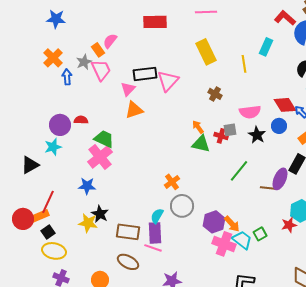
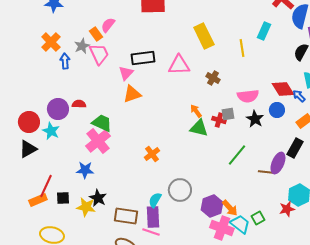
pink triangle: (168, 81) -> (179, 65), moved, turned 45
cyan star: (53, 147) -> (51, 131), turned -30
orange cross: (172, 182) -> (152, 154), moved
red circle: (23, 219) -> (29, 122), moved
black square: (48, 232) -> (63, 198), moved, turned 32

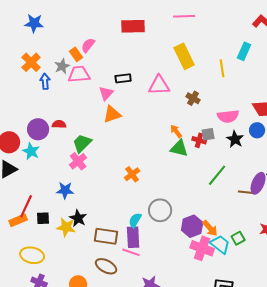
pink trapezoid: (99, 54) -> (79, 74), turned -70
black rectangle: (143, 58) -> (123, 78), size x0.7
green trapezoid: (102, 123) -> (82, 143), turned -70
pink cross: (98, 141) -> (78, 161), size x0.7

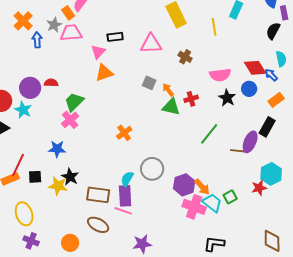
gray square: (208, 134) -> (149, 83), moved, turned 32
red cross: (199, 140) -> (191, 99), turned -32
yellow ellipse: (32, 255) -> (24, 214), turned 60

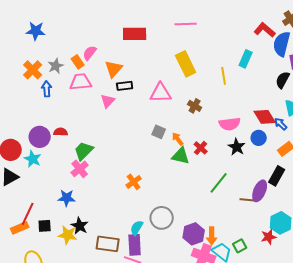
gray star: (54, 25) -> (56, 66), moved
orange triangle: (104, 73) -> (114, 69), moved, turned -30
red cross: (191, 99) -> (201, 148), turned -32
orange arrow: (202, 187) -> (212, 236), turned 42

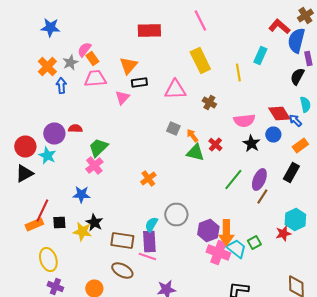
pink line: (186, 24) -> (200, 20), turned 65
pink semicircle: (90, 53) -> (84, 50), moved
purple ellipse: (260, 191) -> (259, 180), moved
brown line: (248, 200) -> (262, 196), turned -63
orange arrow: (212, 236) -> (226, 232), size x1.4

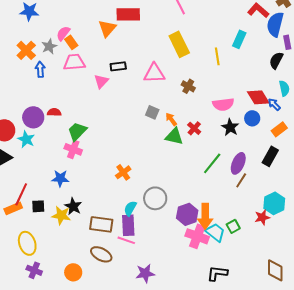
orange triangle: (128, 66) -> (107, 28), moved
pink cross: (94, 166) -> (73, 149), turned -30
orange cross: (148, 178) -> (123, 172), moved

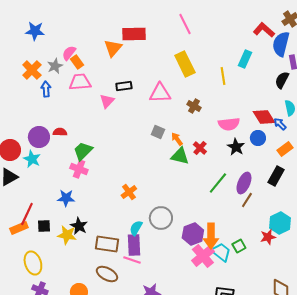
pink cross: (197, 236) -> (203, 256), turned 30

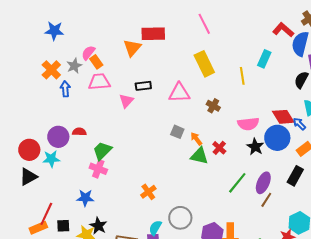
blue circle: (258, 138) -> (277, 138), size x1.6
cyan star: (32, 159) -> (51, 159), turned -30

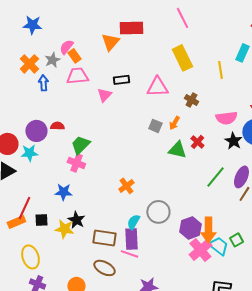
orange arrow: (196, 139) -> (174, 123), moved, turned -112

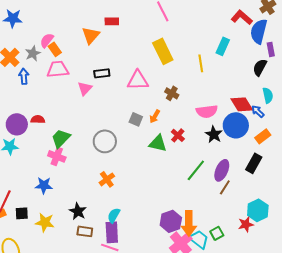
red rectangle: (131, 28) -> (112, 21), size x0.6
gray circle: (158, 212) -> (105, 141), moved
black star: (76, 220) -> (78, 211), moved
brown rectangle: (104, 238) -> (85, 231), size x0.7

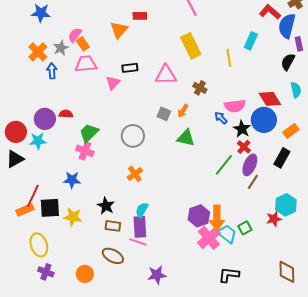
blue arrow: (258, 111) -> (221, 118), moved
red cross: (178, 135) -> (244, 147), moved
black square: (22, 213) -> (50, 208), size x1.5

